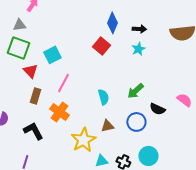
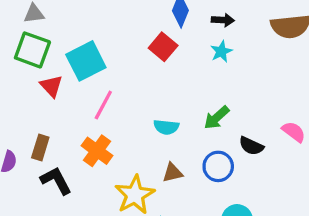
cyan square: (52, 55) -> (86, 61), size x1.4
brown rectangle: (35, 96) -> (40, 148), moved
cyan semicircle: (103, 97) -> (166, 127), turned 112

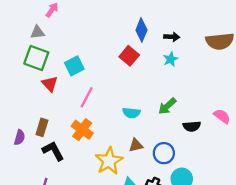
cyan square: (86, 61) -> (74, 66), size x0.7
black semicircle: (251, 146) -> (192, 126), turned -30
blue circle: (218, 166) -> (164, 153), moved

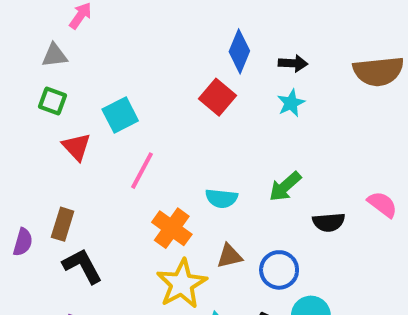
green square: (36, 58) -> (53, 101), size x0.6
orange cross: (82, 130) -> (172, 228), moved

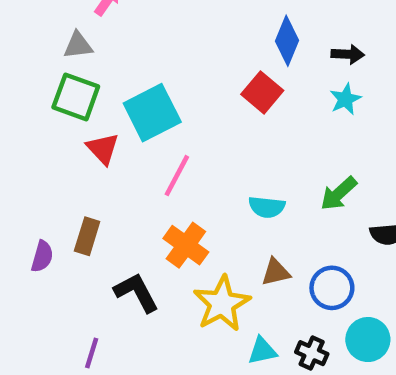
green square: (53, 101) -> (76, 97), size x1.5
cyan square: (120, 115) -> (152, 113), size x1.4
orange cross: (172, 228) -> (186, 245), moved
black L-shape: (82, 266) -> (136, 292), moved

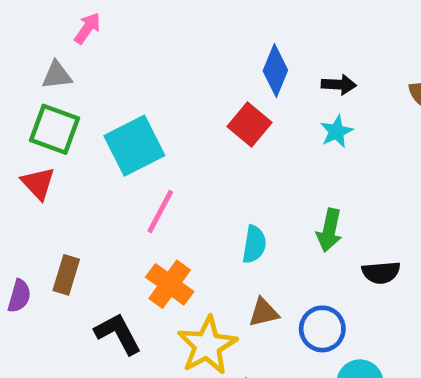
red triangle: (103, 149) -> (38, 183), moved
green arrow: (339, 194) -> (329, 230), turned -36
cyan semicircle: (267, 207) -> (254, 244), turned -87

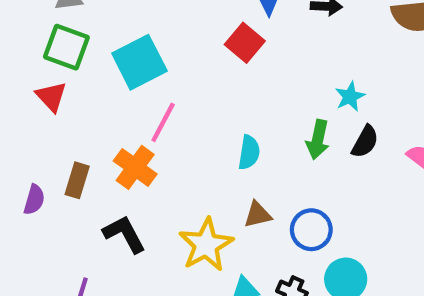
cyan star: (336, 132) -> (350, 97), moved
black semicircle: (381, 273) -> (365, 142), moved, turned -56
orange cross: (170, 284) -> (135, 167), moved

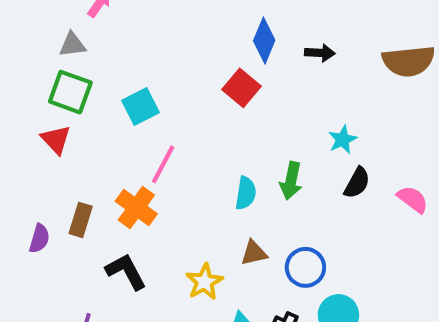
cyan square: (139, 62) -> (140, 107), size x0.7
green arrow: (318, 139) -> (291, 181), moved
yellow star: (206, 245) -> (204, 282), size x0.7

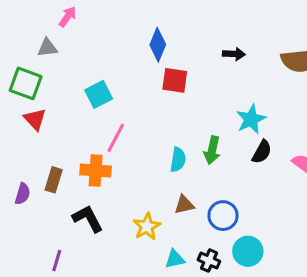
blue diamond: (264, 41) -> (158, 45), moved
red square: (242, 88) -> (175, 80), turned -32
green square: (70, 92) -> (26, 83), moved
cyan star: (343, 140) -> (251, 119), size x1.4
orange cross: (136, 208) -> (96, 170), turned -32

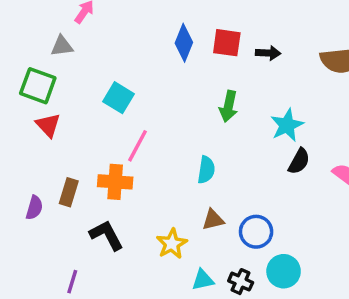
red square: (175, 80) -> (227, 43), moved
cyan square: (99, 94) -> (119, 98), turned -32
green arrow: (212, 150) -> (229, 106), moved

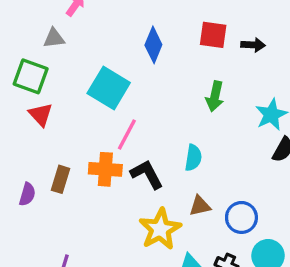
blue diamond: (184, 43) -> (153, 45), moved
cyan square: (119, 98) -> (109, 88), size x1.4
black L-shape: (107, 235) -> (147, 174), moved
yellow star: (172, 244) -> (160, 229), size x1.4

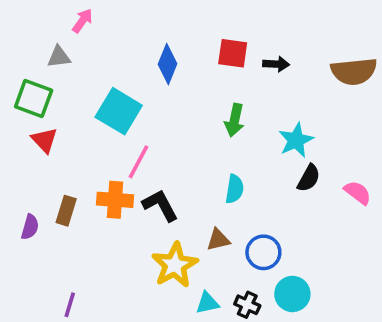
cyan semicircle: (193, 158) -> (234, 189), moved

